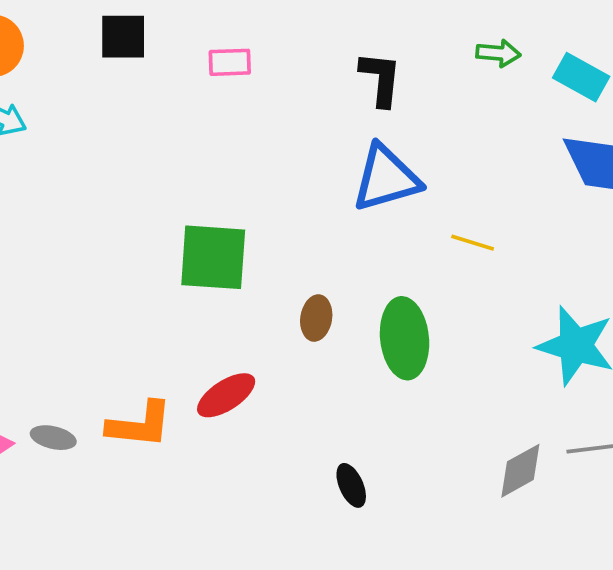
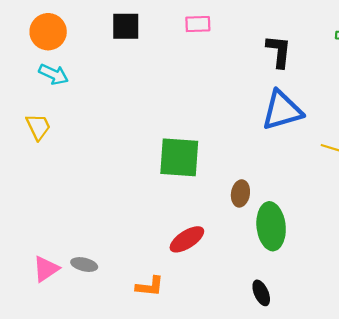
pink rectangle: (230, 62) -> (198, 24), moved
green ellipse: (405, 338) -> (271, 226), moved
orange L-shape: (140, 425) -> (150, 286), moved, size x0.7

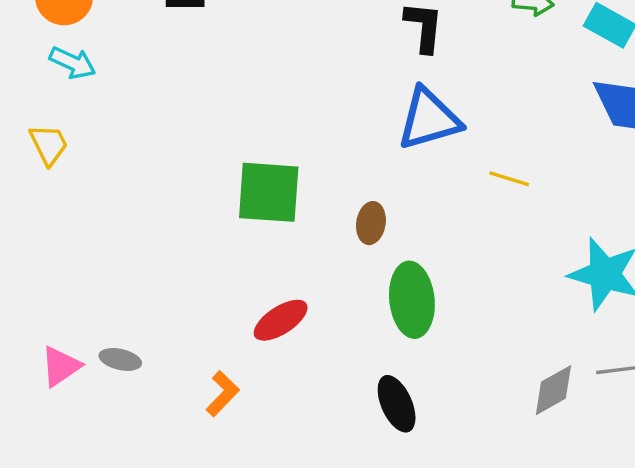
brown ellipse: (240, 193) -> (371, 223), moved
orange L-shape: (150, 286) -> (223, 394), turned -52
black ellipse: (261, 293) -> (397, 404), size x1.4

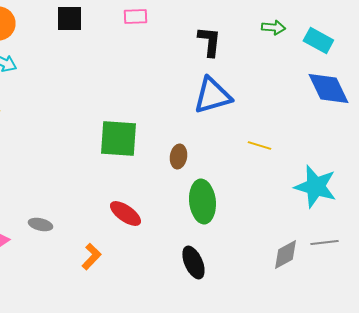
yellow line: (509, 179) -> (259, 146), moved
red ellipse: (281, 320) -> (125, 214), turned 68
gray ellipse: (120, 359) -> (40, 224), moved

